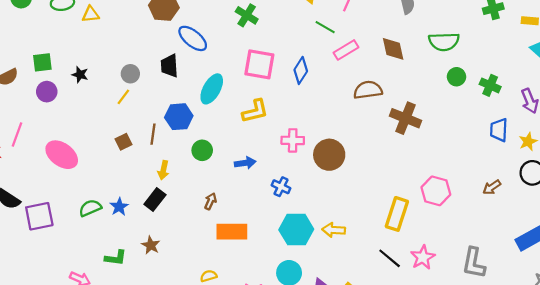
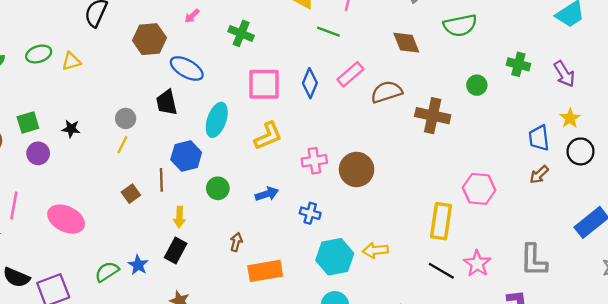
pink rectangle: (346, 50) -> (350, 74), moved
green circle: (456, 77) -> (477, 85), moved
blue trapezoid: (499, 130) -> (539, 138), moved

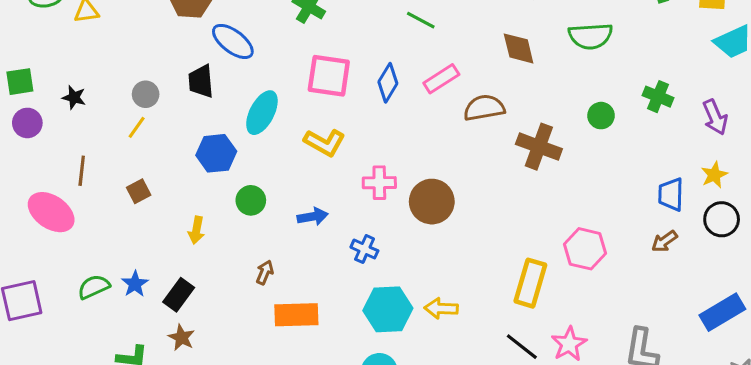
yellow L-shape: (268, 136) -> (325, 142), turned 44
brown line: (161, 180) -> (82, 171), moved
black rectangle: (176, 250) -> (179, 295), moved

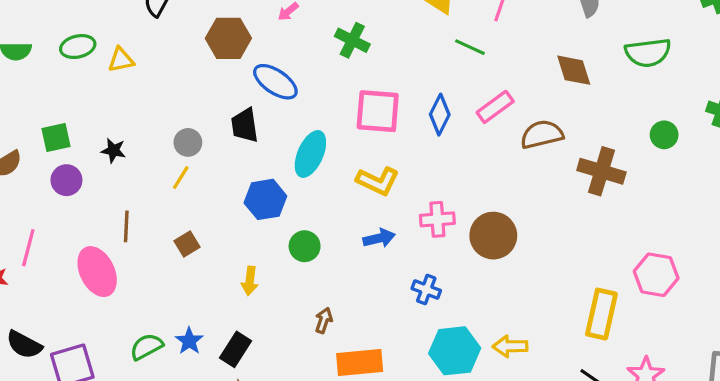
pink ellipse: (51, 212) -> (97, 272), turned 33
blue arrow: (313, 217) -> (379, 238), moved

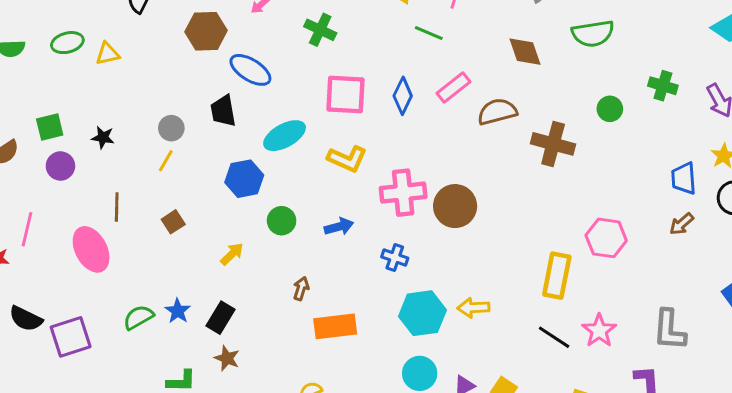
cyan ellipse: (310, 154) -> (285, 136), turned 39
pink cross: (437, 219) -> (403, 193), size x1.4
blue arrow: (379, 238) -> (339, 227), moved
yellow arrow: (250, 281) -> (232, 254), turned -140

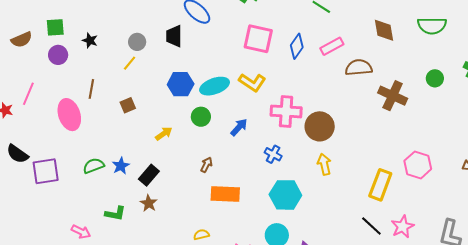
cyan ellipse: (285, 136) -> (215, 86), moved
blue arrow: (339, 227) -> (239, 127), turned -42
yellow arrow: (473, 308) -> (324, 164), moved, turned 70

